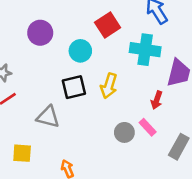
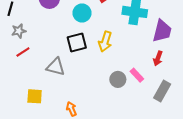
red arrow: (157, 100) -> (158, 58), moved

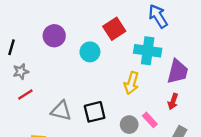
yellow arrow: (105, 41) -> (131, 83), moved
black square: (77, 43) -> (95, 112), moved

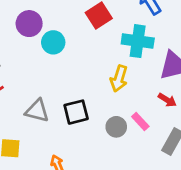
cyan circle: (90, 52) -> (53, 42), moved
red arrow: (173, 101) -> (167, 100), turned -77

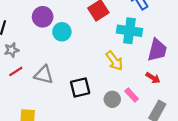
yellow arrow: (119, 79) -> (114, 61), turned -54
gray triangle: (37, 111) -> (44, 75), moved

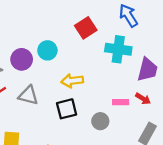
purple circle: (43, 17) -> (22, 59), moved
yellow arrow: (114, 61) -> (72, 81), moved, turned 120
pink rectangle: (132, 95) -> (121, 102), moved, turned -48

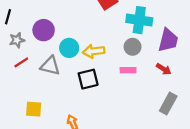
cyan circle: (47, 50) -> (69, 48), moved
pink rectangle: (121, 102) -> (128, 70), moved
gray circle: (100, 121) -> (133, 47), moved

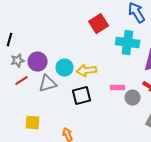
purple circle: (44, 30) -> (38, 62), moved
gray circle: (133, 47) -> (133, 98), moved
gray triangle: (50, 66) -> (48, 84), turned -30

